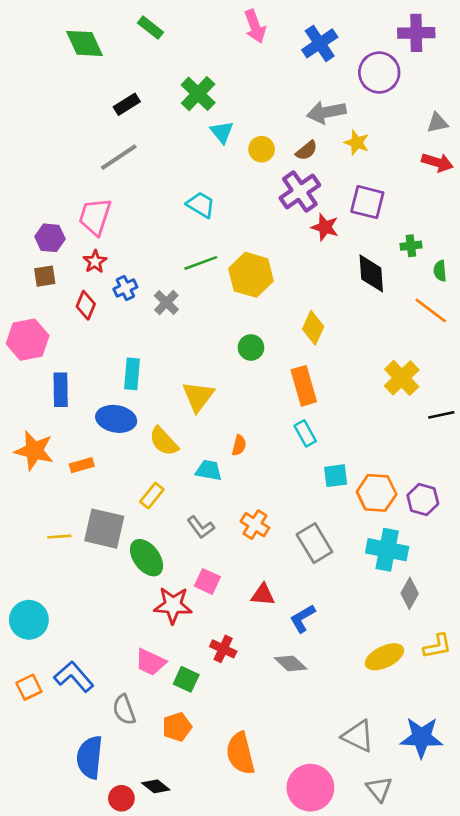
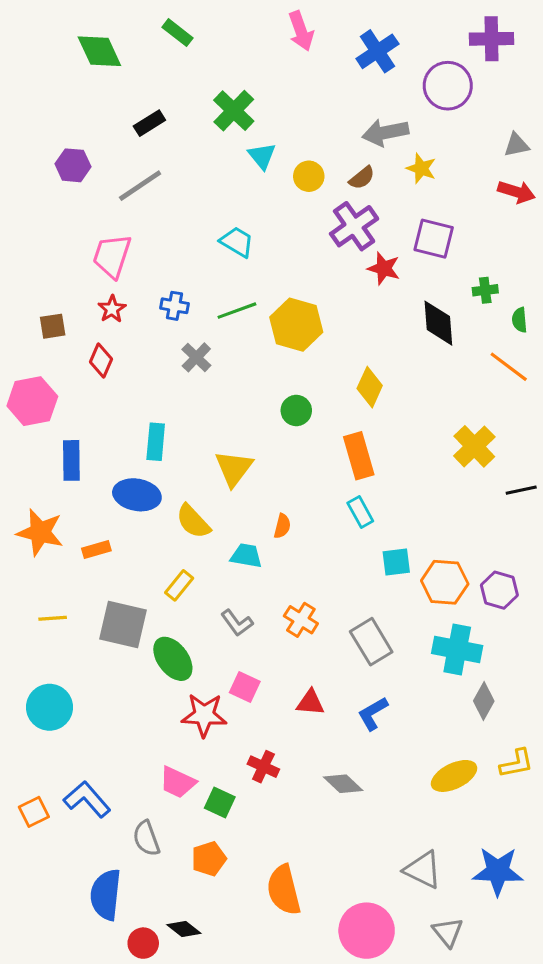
purple hexagon: (50, 238) -> (73, 165), moved
blue cross: (125, 288) -> (174, 306), moved, turned 35
yellow line: (59, 537) -> (53, 618), moved
blue L-shape: (303, 618) -> (373, 713), moved
cyan circle: (29, 620) -> (50, 707), moved

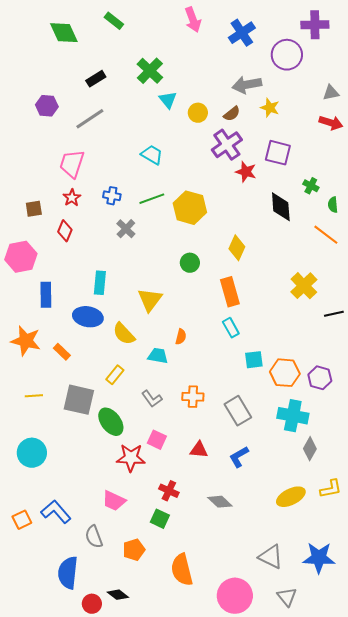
green cross: (485, 290) -> (311, 186), turned 35
orange rectangle: (96, 550) -> (62, 352), turned 60
orange cross: (301, 620) -> (193, 397), turned -30
green square: (220, 803) -> (160, 519), moved

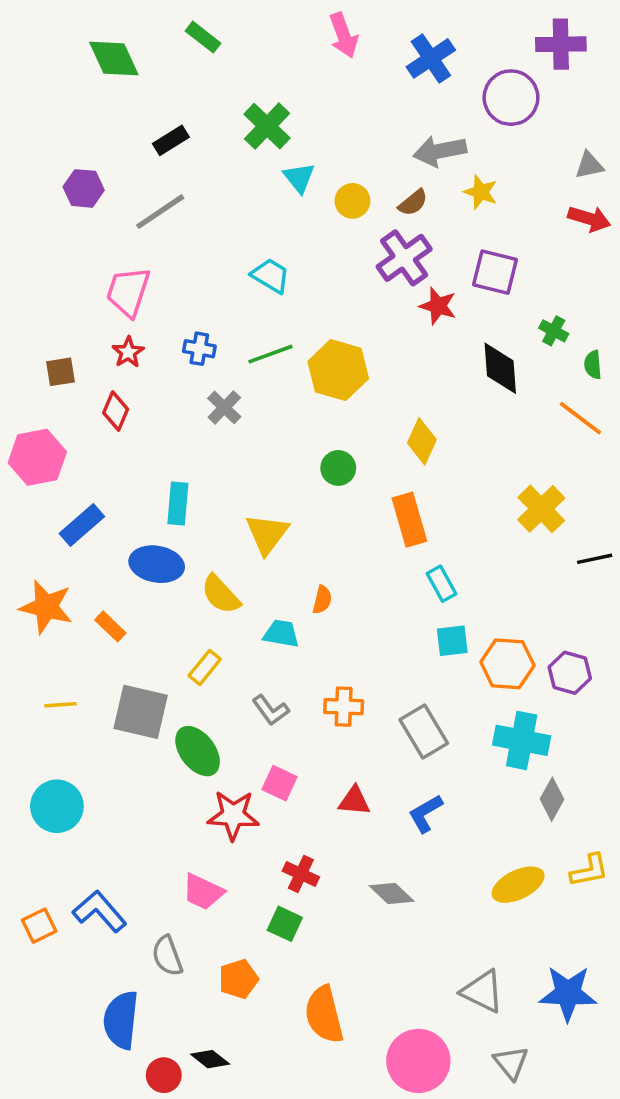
blue rectangle: (46, 295) -> (82, 525), turned 50
cyan rectangle: (231, 328) -> (442, 584), moved

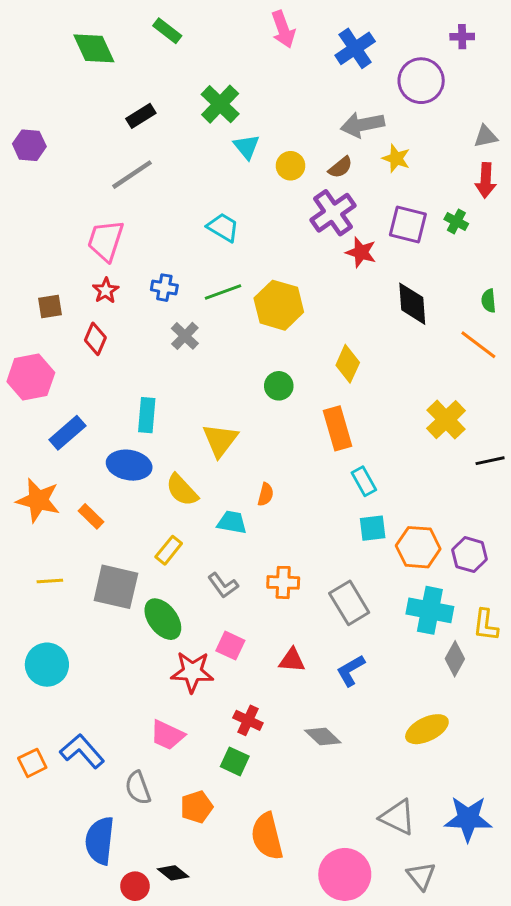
purple cross: (561, 44) -> (462, 37), size x0.6
purple hexagon: (84, 188) -> (29, 145), moved
red arrow: (589, 219) -> (486, 180), turned 76
green cross: (554, 331) -> (456, 222), moved
yellow L-shape: (589, 870) -> (486, 625), moved, turned 108

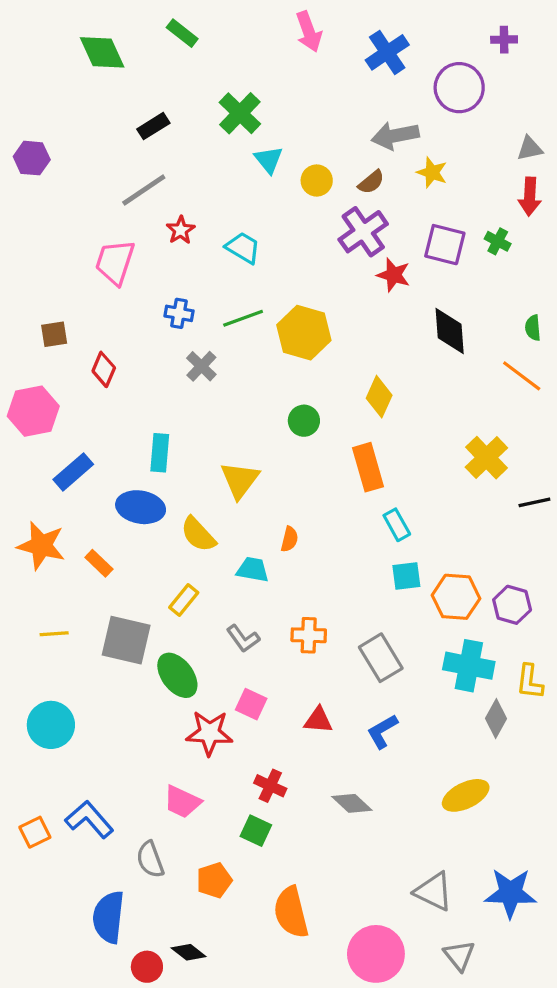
red star: (106, 290) -> (181, 230), moved

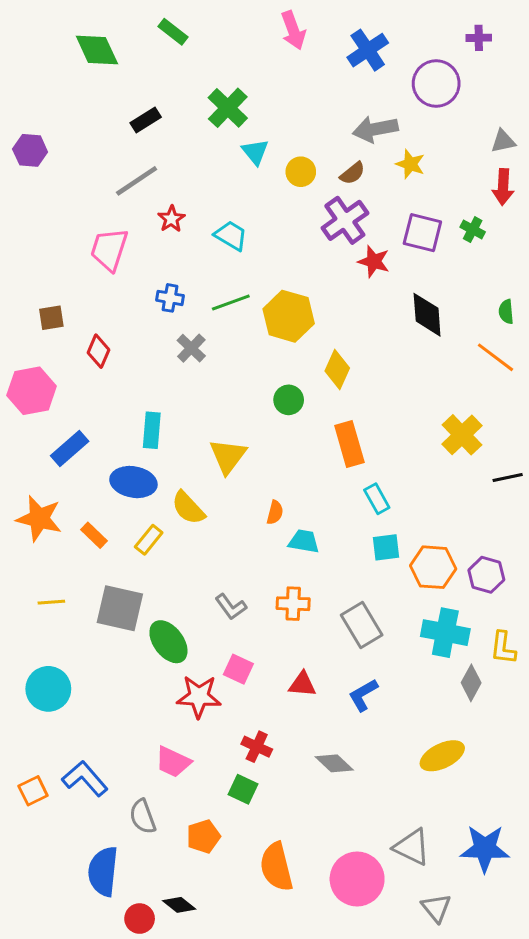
yellow diamond: (379, 397) -> (337, 369), moved
cyan trapezoid: (253, 570) -> (304, 541), moved
yellow rectangle: (184, 600) -> (149, 540), moved
pink circle: (376, 954) -> (357, 879), moved

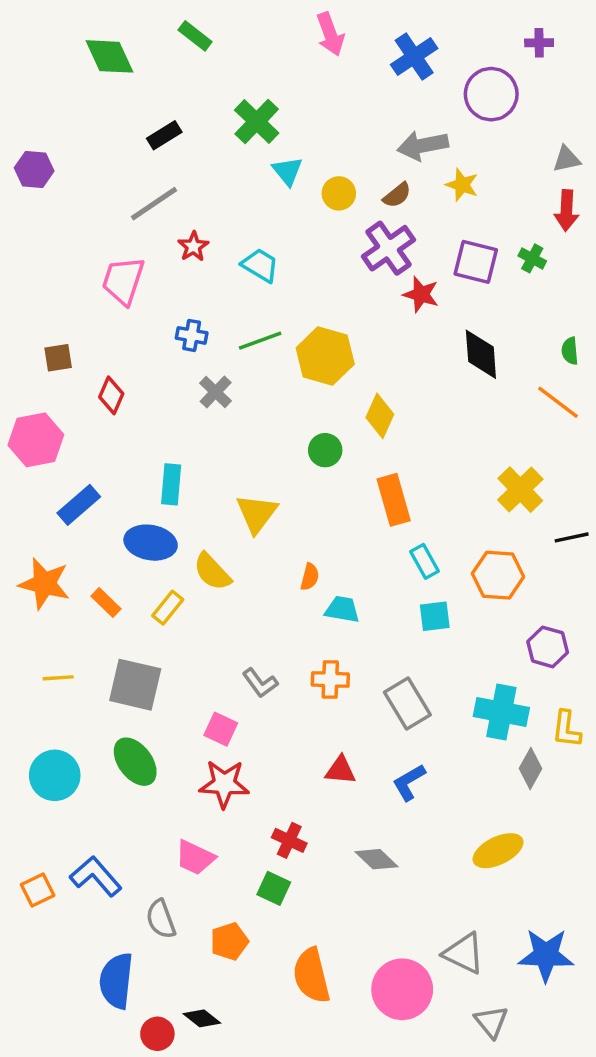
orange hexagon: (433, 567) -> (498, 575), moved
green ellipse: (168, 642) -> (135, 762), moved
pink square: (238, 669) -> (221, 729), moved

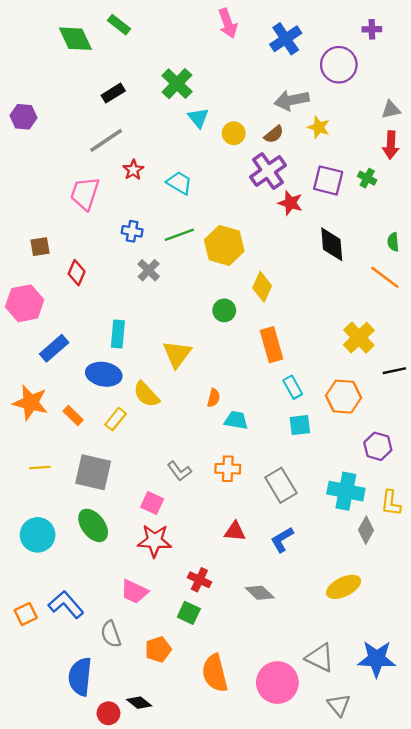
green rectangle: (195, 36) -> (119, 25), moved

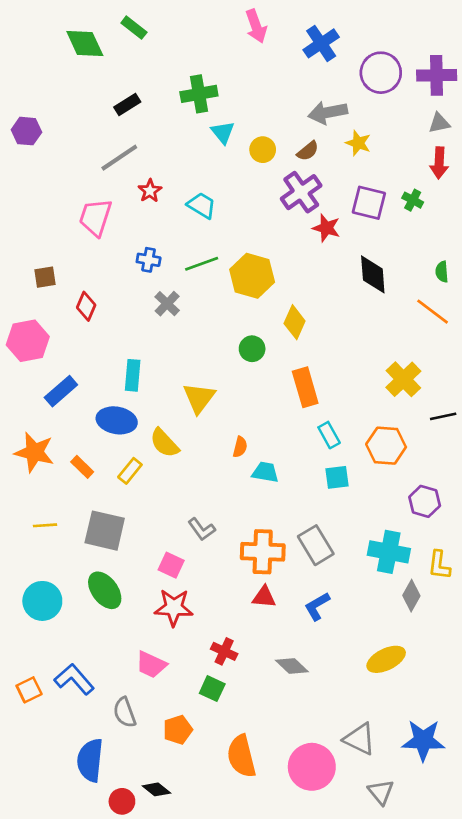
purple cross: (372, 29) -> (437, 75), moved, size x1.8
green cross: (177, 84) -> (199, 94), turned 36
orange cross: (228, 469) -> (263, 552), moved, size x1.5

